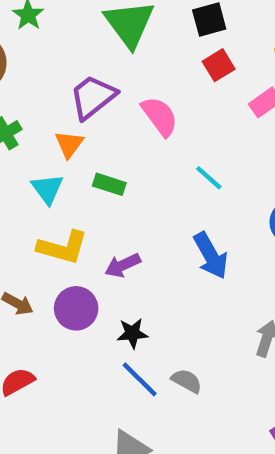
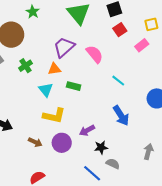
orange triangle: (69, 144) -> (54, 69), turned 48
purple arrow: (123, 265) -> (87, 130), moved
black star: (132, 333) -> (101, 147), moved
gray semicircle: (187, 381) -> (113, 164), moved

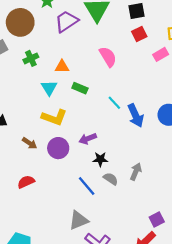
purple trapezoid: (64, 47) -> (66, 21), moved
cyan line: (118, 81) -> (114, 103), moved
blue arrow: (121, 116) -> (136, 116), moved
gray arrow: (148, 152) -> (136, 172), moved

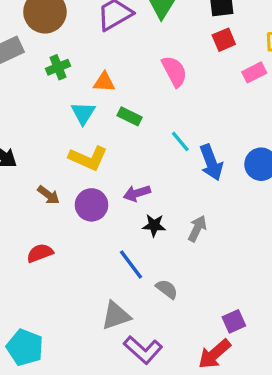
gray arrow: (136, 172) -> (197, 229), moved
gray semicircle: (111, 179) -> (167, 289), moved

